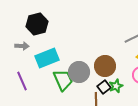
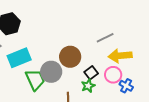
brown circle: (105, 66) -> (70, 57), moved
black square: (104, 87) -> (91, 73), moved

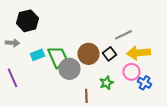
cyan rectangle: (19, 58) -> (37, 55), size x0.6
black square: (91, 73) -> (109, 54), moved
green trapezoid: (35, 80) -> (57, 57), moved

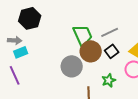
gray line: (123, 35) -> (110, 32), moved
cyan rectangle: (37, 55) -> (21, 52), moved
green trapezoid: (57, 57) -> (83, 35), moved

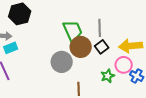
gray line: (110, 32) -> (100, 28), turned -66
green star: (109, 80) -> (108, 76), moved

